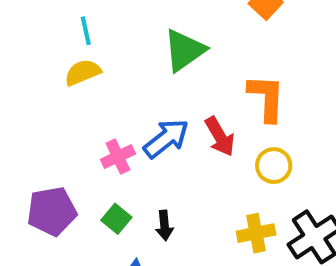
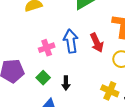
blue arrow: (166, 138) -> (71, 41), turned -65
yellow cross: (256, 233) -> (110, 91), turned 30

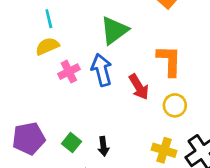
blue arrow: (71, 41) -> (102, 70), moved
pink cross: (47, 48) -> (69, 72), moved

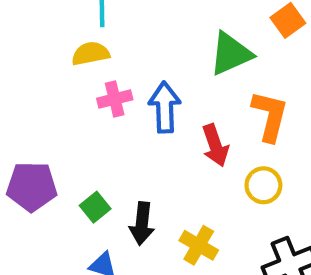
green triangle: (114, 30) -> (231, 54), moved
black arrow: (103, 146) -> (142, 223), size x1.4
yellow cross: (164, 150) -> (199, 245), moved

